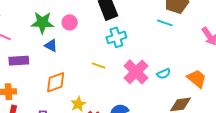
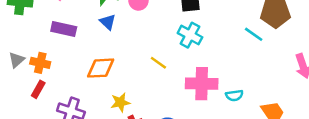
cyan cross: (116, 37) -> (190, 35), turned 30
pink cross: (136, 72) -> (202, 84), turned 30

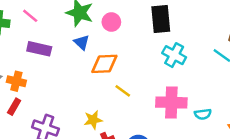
cyan cross: (190, 35) -> (174, 55), moved
yellow line: (158, 63) -> (123, 91), moved
orange diamond: (101, 68) -> (104, 64), moved

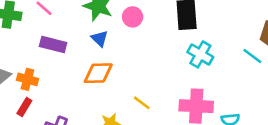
orange diamond: (104, 64) -> (98, 73), moved
yellow line: (123, 91) -> (142, 103), moved

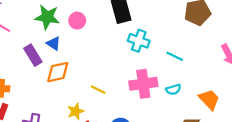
purple rectangle: (53, 45) -> (33, 55), moved, turned 55
cyan line: (252, 56) -> (175, 56), moved

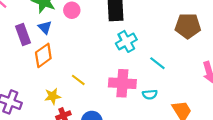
cyan cross: (139, 41) -> (126, 41), turned 30
orange diamond: (58, 72) -> (43, 55), turned -35

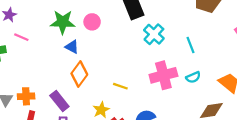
purple rectangle: (23, 34) -> (59, 101), moved
cyan line: (157, 63) -> (190, 45), turned 49

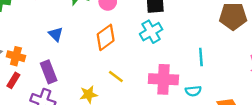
cyan cross: (154, 34) -> (151, 32), moved
blue triangle: (72, 47) -> (56, 34), moved
orange diamond: (79, 74) -> (106, 37), moved

